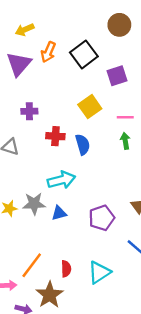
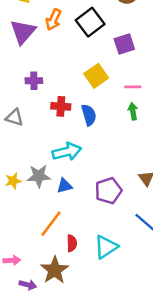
orange line: (32, 265) -> (51, 224), moved

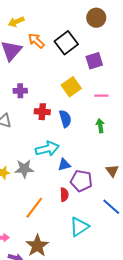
orange arrow: (53, 20) -> (36, 41), turned 108
green arrow: (133, 111) -> (100, 126), moved
blue triangle: (64, 186) -> (64, 165), moved
purple pentagon: (108, 191) -> (81, 181), turned 30
red semicircle: (72, 243) -> (64, 195), moved

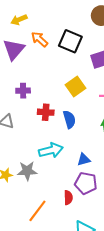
black square: (66, 43) -> (70, 41), turned -30
blue triangle: (64, 165) -> (84, 160), moved

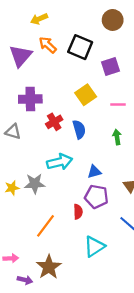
yellow arrow: (19, 20) -> (39, 19), moved
purple cross: (23, 91) -> (30, 99), size x1.5
red cross: (46, 112) -> (54, 122), turned -35

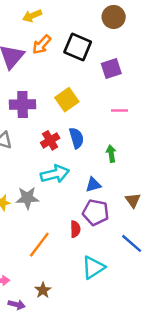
orange arrow: (48, 45) -> (42, 45), turned -90
yellow square: (86, 95) -> (67, 100), moved
red cross: (54, 122) -> (50, 140), moved
green arrow: (117, 137) -> (111, 154), moved
brown star: (49, 267) -> (43, 290), size x0.6

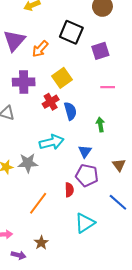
orange arrow: (42, 45) -> (40, 49), moved
red cross: (50, 140) -> (51, 102), moved
blue triangle: (93, 185) -> (85, 151), turned -40

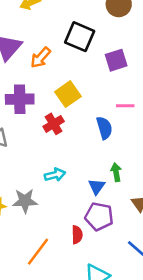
blue semicircle: (70, 111) -> (104, 128), moved
green arrow: (100, 125) -> (116, 172), moved
cyan arrow: (52, 142) -> (55, 175), size x0.7

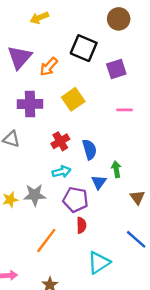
red cross: (54, 124) -> (60, 141), moved
blue semicircle: (104, 128) -> (89, 149), moved
purple pentagon: (99, 216) -> (75, 200), moved

